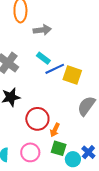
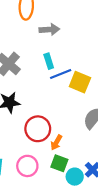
cyan rectangle: (43, 58) -> (49, 61), turned 32

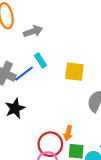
blue line: (61, 74) -> (24, 74), moved
red circle: (38, 129) -> (50, 144), moved

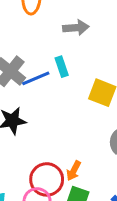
gray arrow: (33, 31) -> (76, 28), moved

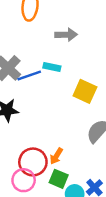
cyan rectangle: (62, 67) -> (52, 67), turned -63

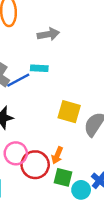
yellow square: (85, 91) -> (69, 112), moved
pink circle: (24, 180) -> (16, 153), moved

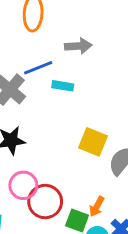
blue line: (18, 80) -> (38, 68), moved
orange arrow: (57, 155) -> (97, 207), moved

